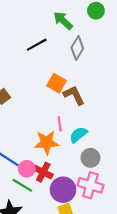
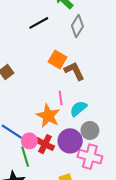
orange star: (47, 142) -> (48, 116), turned 30
green line: (22, 185) -> (25, 157), turned 42
purple circle: (63, 190) -> (70, 141), moved

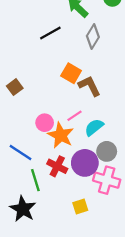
pink line: (61, 98) -> (74, 116), turned 64
pink circle: (29, 141) -> (45, 123), moved

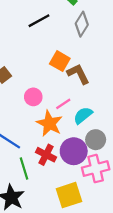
pink circle: (45, 123) -> (33, 97), moved
pink cross: (107, 180) -> (96, 169), turned -30
yellow square: (80, 207) -> (69, 195), size x1.6

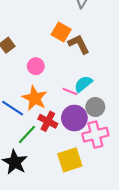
pink line: (63, 104) -> (70, 92), moved, turned 56
orange star: (49, 123) -> (35, 98), moved
green line: (24, 169) -> (27, 135), turned 60

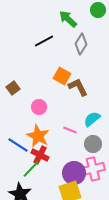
cyan semicircle: (83, 84) -> (92, 119), moved
purple circle: (74, 118) -> (74, 173), moved
red cross: (48, 121) -> (40, 155), moved

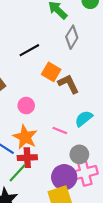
black line: (44, 41) -> (29, 50), moved
gray circle: (93, 144) -> (79, 154), moved
red cross: (40, 155) -> (27, 158), turned -30

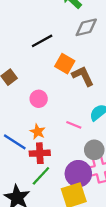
gray diamond: (72, 37) -> (86, 27), turned 45
orange star: (25, 137) -> (38, 132), size x0.6
green line: (18, 173) -> (41, 176), moved

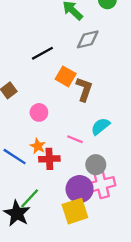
brown L-shape: (83, 76) -> (84, 89), turned 45
red cross: (40, 153) -> (49, 159), moved
green line: (41, 176) -> (30, 198), moved

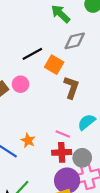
orange square: (66, 76) -> (54, 65), moved
pink circle: (39, 112) -> (21, 84), moved
red cross: (49, 159) -> (62, 152), moved

